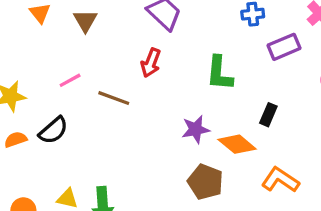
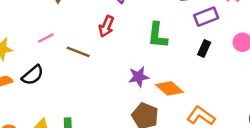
black rectangle: (268, 115) -> (204, 49), moved

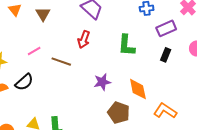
purple star: (139, 77) -> (102, 82), moved
orange diamond: (169, 88) -> (138, 89), turned 40

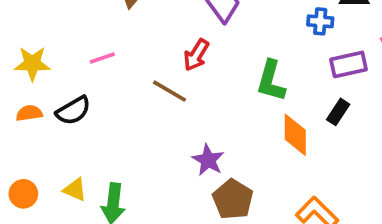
brown line: (61, 62) -> (170, 91), moved
purple star: (102, 82) -> (208, 160), moved, turned 30
orange diamond: (138, 89) -> (295, 135), moved

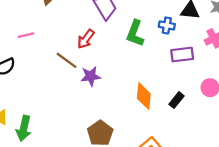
green L-shape: (271, 81) -> (135, 33), moved
black rectangle: (338, 112) -> (176, 100), moved
purple star: (208, 160) -> (91, 76), moved, turned 30

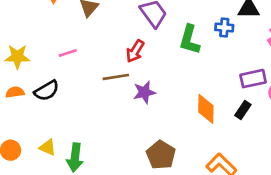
purple rectangle: (182, 55) -> (253, 79), moved
brown line: (67, 60) -> (116, 77), turned -40

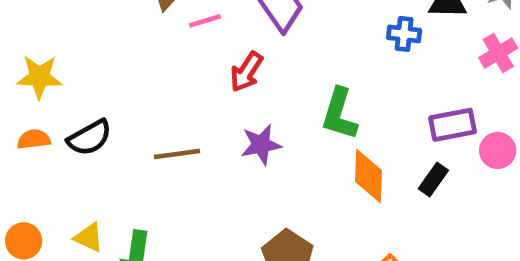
green L-shape: (190, 40) -> (339, 114), moved
pink line: (68, 53) -> (205, 21), moved
brown line: (116, 77) -> (177, 154), moved

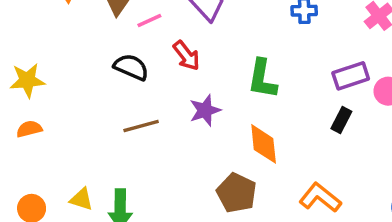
red arrow: (246, 72) -> (186, 56), turned -64
black semicircle: (90, 138) -> (131, 67), moved, turned -120
orange diamond: (368, 176) -> (264, 144), moved

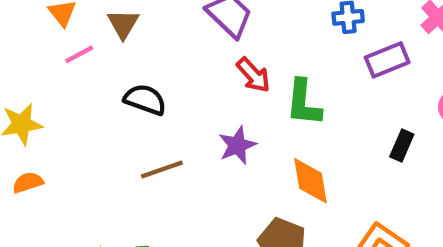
pink line: (149, 20) -> (79, 54), moved
red arrow: (186, 56) -> (253, 75), moved
purple rectangle: (351, 76) -> (387, 60), moved

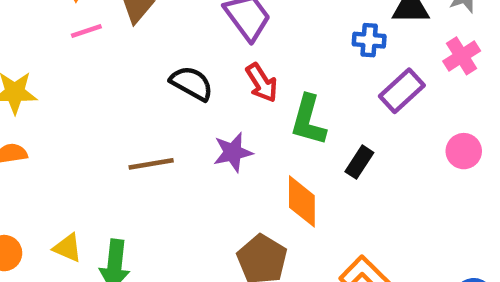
purple rectangle: (387, 60) -> (402, 91), turned -30
black semicircle: (145, 100) -> (192, 83), moved
black rectangle: (402, 145) -> (359, 162), moved

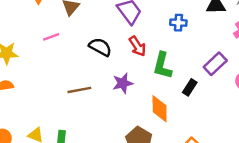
pink line: (86, 31) -> (51, 37), moved
blue cross: (369, 40) -> (178, 23), moved
purple rectangle: (402, 91) -> (215, 64), moved

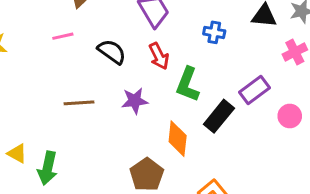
pink line: (51, 37) -> (63, 36), moved
black rectangle: (190, 87) -> (219, 116), size x1.5

